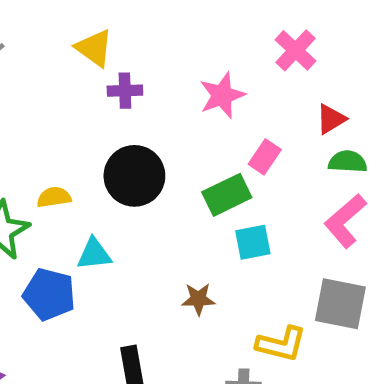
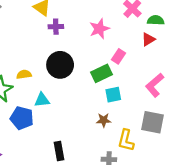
green semicircle: (348, 162) -> (156, 20), moved
brown star: (198, 299) -> (104, 120), moved
yellow L-shape: (281, 344) -> (126, 140), turned 90

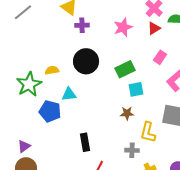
red triangle: (148, 39) -> (154, 28), moved
pink rectangle: (119, 56) -> (160, 57), moved

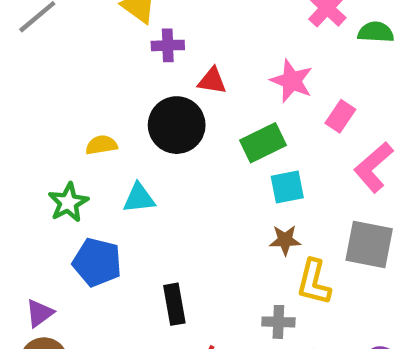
pink star: (123, 27) -> (292, 81), moved, turned -30
red triangle: (154, 28) -> (212, 81), moved, turned 40
green star: (29, 84) -> (68, 202), moved, size x0.7
blue pentagon: (50, 111) -> (97, 262), moved
brown star: (127, 113) -> (285, 240), moved

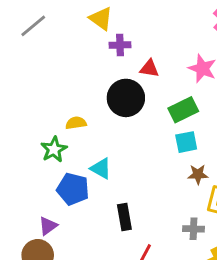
yellow semicircle: (101, 145) -> (76, 123), moved
cyan square: (287, 187) -> (186, 142), moved
cyan triangle: (139, 198) -> (101, 169), moved, turned 35
purple triangle: (39, 313) -> (48, 226), moved

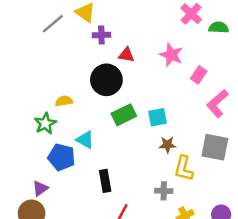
gray line: (33, 26) -> (53, 24), moved
green rectangle: (183, 110) -> (124, 115), moved

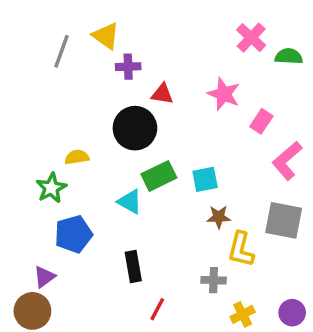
gray line: (53, 24) -> (61, 51), turned -30
cyan triangle: (85, 140) -> (130, 202), moved
blue pentagon: (61, 157) -> (73, 234), turned -30

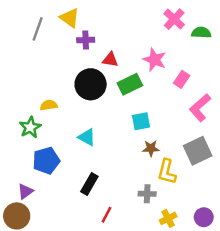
green rectangle: (159, 176) -> (130, 84), moved
gray square: (284, 220) -> (198, 151), turned -36
black rectangle: (133, 267) -> (89, 184), turned 40

